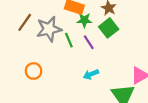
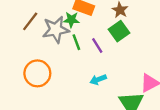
green star: (84, 20) -> (71, 20), moved
orange circle: (34, 71) -> (37, 73), size x1.5

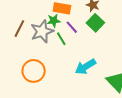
purple line: (97, 45) -> (72, 27), moved
cyan arrow: (98, 80) -> (85, 67), size x1.5

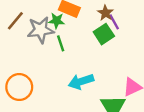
purple line: (72, 27) -> (114, 22), moved
orange circle: (34, 71) -> (19, 87), moved

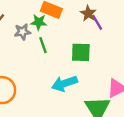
gray star: (41, 30) -> (22, 32), size x0.6
green square: (104, 34) -> (81, 52), moved, turned 36

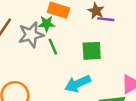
purple line: (97, 22) -> (106, 19), turned -49
gray star: (22, 32) -> (31, 35), size x1.5

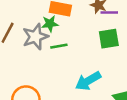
green line: (53, 47) -> (59, 46), turned -70
green square: (92, 51) -> (109, 39), moved

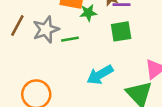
green star: (50, 24) -> (88, 13), moved

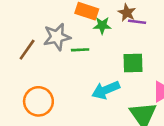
brown line: (17, 25) -> (27, 50), moved
green square: (121, 31) -> (133, 63), moved

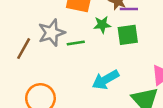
green star: (102, 25) -> (102, 25), moved
green square: (133, 63) -> (128, 35), moved

